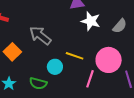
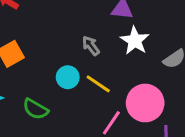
gray arrow: (40, 36) -> (91, 46), moved, size x0.6
cyan circle: (55, 67) -> (68, 77), moved

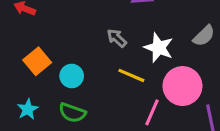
white star: (135, 41) -> (159, 48), moved
cyan circle: (68, 77) -> (72, 76), moved

